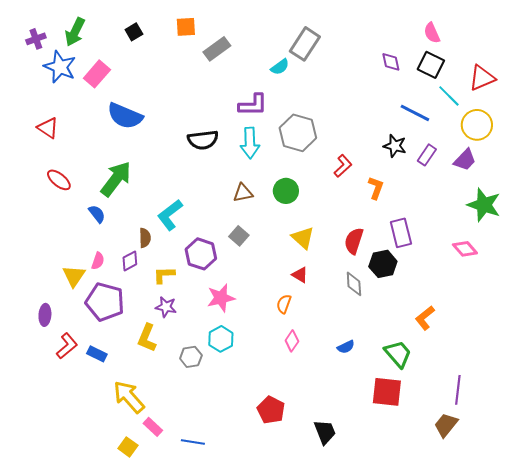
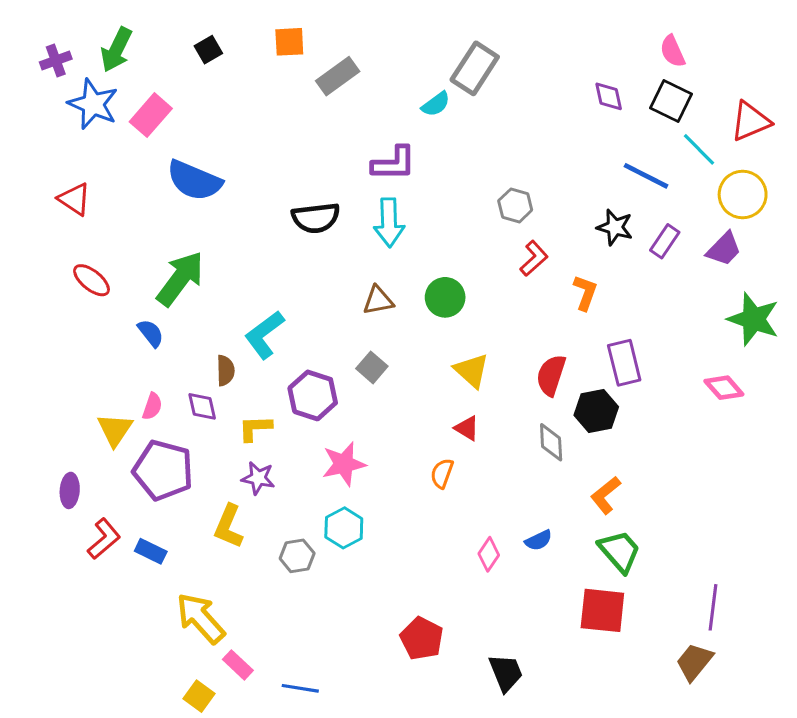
gray hexagon: (298, 133) -> (515, 205), moved, size x0.6
purple diamond: (130, 261) -> (202, 406), turned -75
orange L-shape: (425, 318) -> (606, 495), moved
pink diamond: (292, 341) -> (489, 554), moved

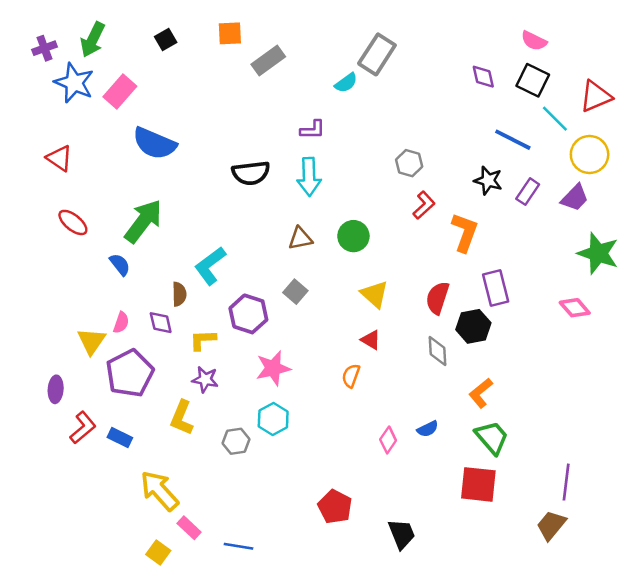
pink semicircle: (673, 51) -> (534, 41), turned -40
purple L-shape: (394, 163) -> (313, 130), size x0.7
orange L-shape: (585, 293) -> (465, 232), size x1.4
purple pentagon: (163, 470) -> (130, 373), turned 30

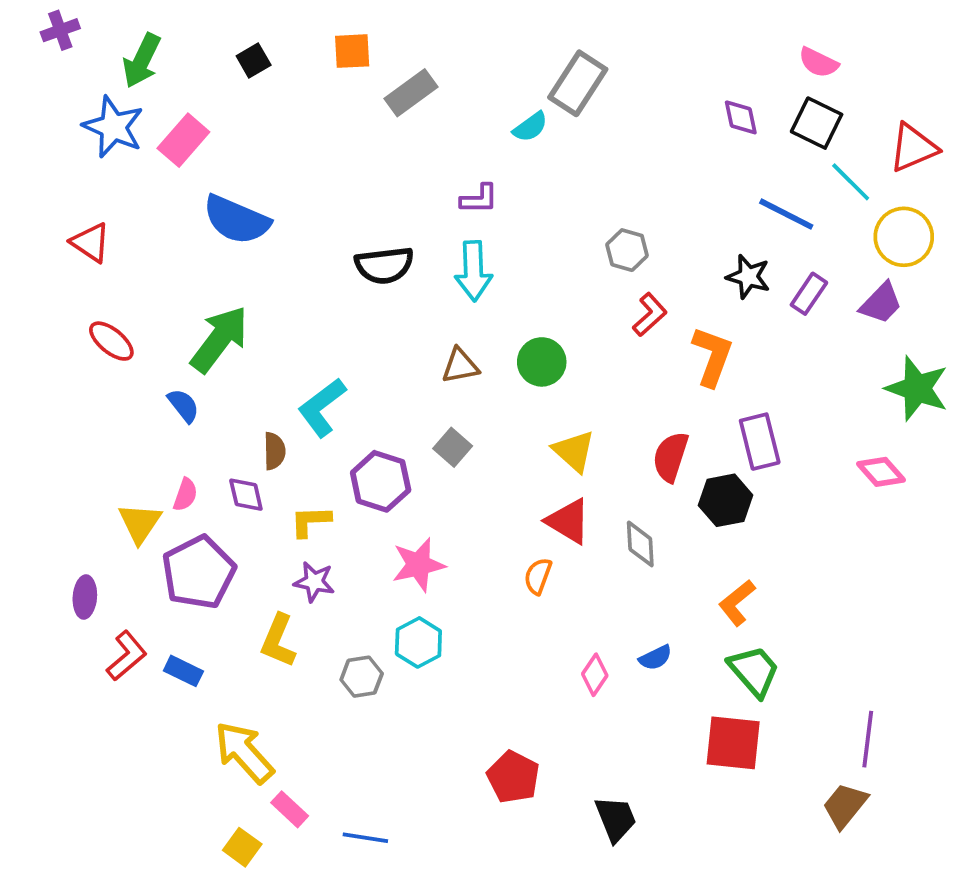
purple cross: (44, 48) -> (60, 30), moved
red triangle: (371, 340) -> (568, 521), size x1.5
gray diamond: (438, 351) -> (640, 544), moved

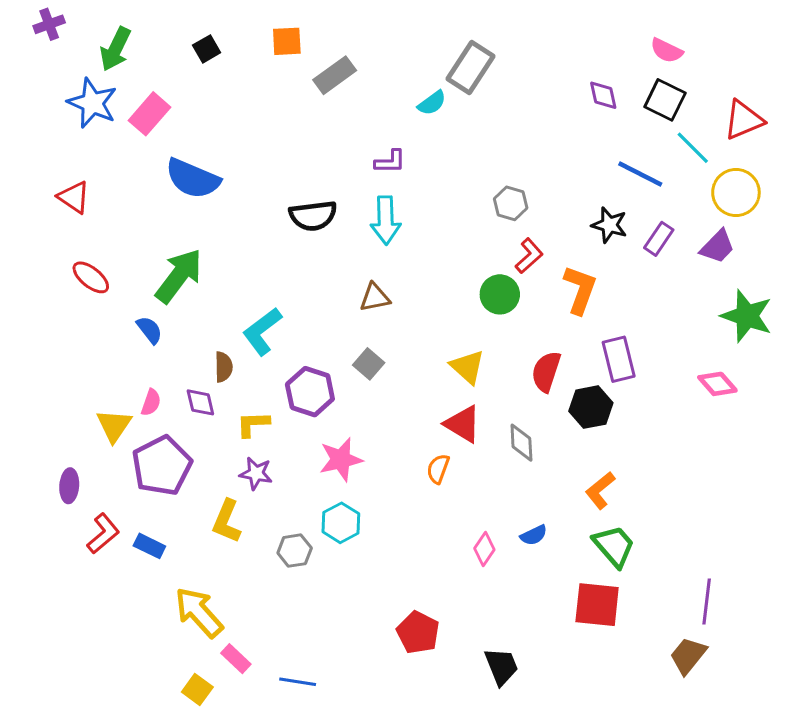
green circle: (542, 362) -> (500, 294), moved

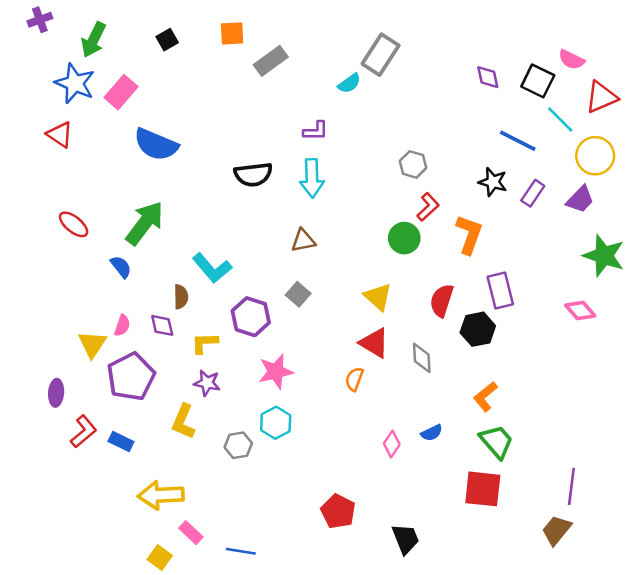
pink semicircle: (666, 51) -> (571, 60), moved
red triangle: (74, 197) -> (60, 135), moved
cyan L-shape: (262, 331) -> (212, 268), turned -93
yellow arrow: (199, 612) -> (161, 495), turned -51

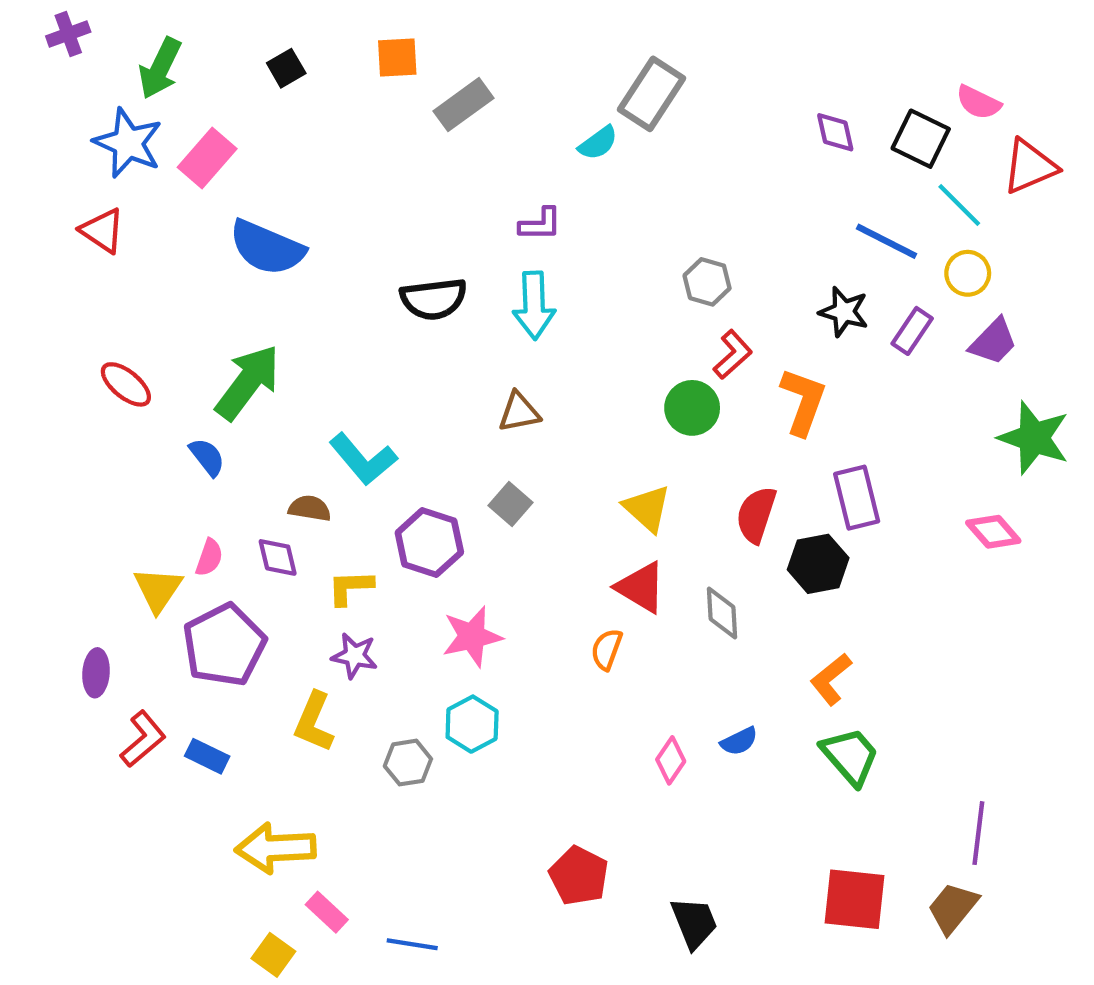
yellow circle: (595, 156) -> (968, 273), moved, size x0.7
brown semicircle: (181, 297) -> (310, 508), turned -80
red square: (483, 489) -> (854, 899), moved

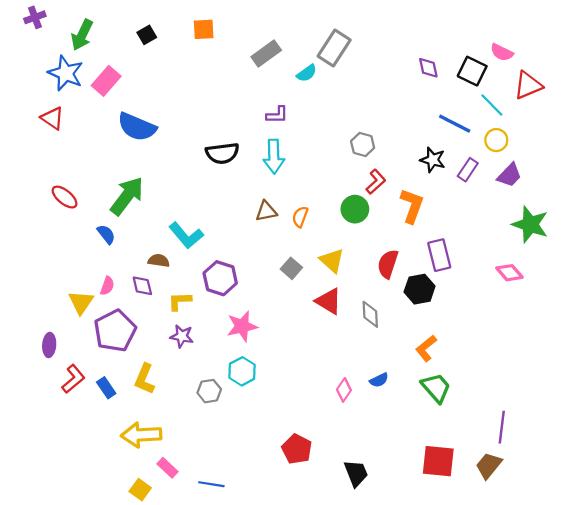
gray rectangle: (463, 105) -> (266, 54), moved
gray square: (510, 504) -> (291, 268), moved
orange semicircle: (607, 649) -> (300, 217), moved
yellow L-shape: (314, 722) -> (145, 379), moved
blue rectangle: (207, 756) -> (106, 388), turned 30

